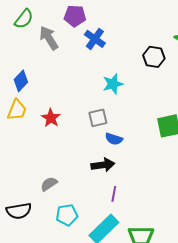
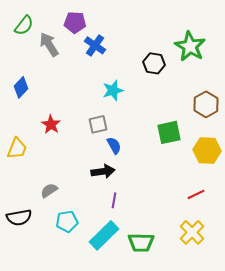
yellow trapezoid: (17, 110) -> (17, 148), moved
blue semicircle: (114, 139) -> (114, 145), turned -138

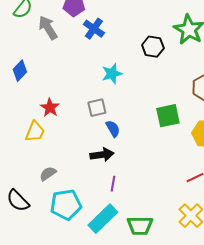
yellow trapezoid: (17, 148) -> (35, 132), moved
black semicircle: (19, 217) -> (18, 201), turned 55
cyan pentagon: (67, 221) -> (66, 205), size x1.4

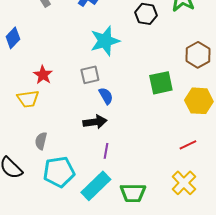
cyan star: (112, 74) -> (105, 41), size x1.4
yellow trapezoid: (35, 132) -> (28, 99), turned 60
gray semicircle: (48, 174) -> (41, 141), turned -42

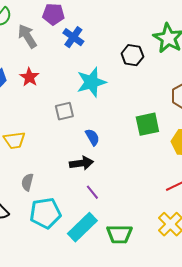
red star: (43, 75) -> (29, 77), moved
gray square: (90, 75) -> (64, 111), moved
purple line: (106, 151) -> (92, 192), turned -49

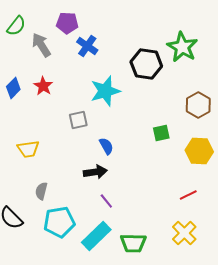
black hexagon: (132, 55) -> (146, 64), size x1.4
green square: (147, 124) -> (161, 133), size x0.7

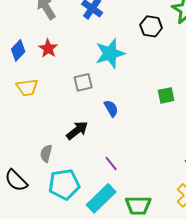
black hexagon: (146, 64) -> (151, 26), size x0.7
yellow trapezoid: (28, 149) -> (27, 87), moved
black arrow: (95, 172) -> (77, 130), moved, turned -30

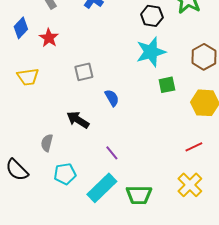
blue diamond: (18, 50) -> (21, 28), moved
cyan star: (110, 53) -> (151, 52), moved
black arrow: (77, 130) -> (78, 120), turned -110
cyan pentagon: (64, 184) -> (65, 174), size x0.7

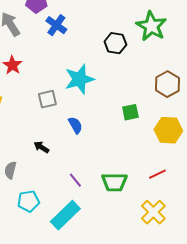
cyan star: (151, 52) -> (79, 79), moved
black arrow: (78, 120) -> (41, 147), size x0.7
green trapezoid: (139, 195) -> (114, 182), moved

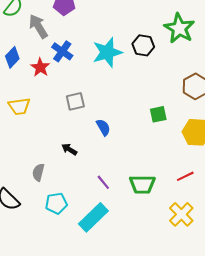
blue cross: (56, 25) -> (62, 51), moved
cyan star: (79, 79) -> (107, 52), moved

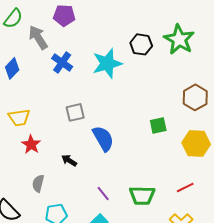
black hexagon: (143, 45) -> (141, 44), moved
red star: (40, 67) -> (31, 144), moved
blue semicircle: (103, 127) -> (103, 138), size x1.5

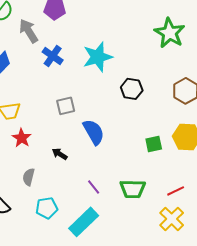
black hexagon: (141, 44) -> (132, 89), moved
green square: (158, 125) -> (154, 144), moved
red line: (185, 187) -> (176, 191), moved

